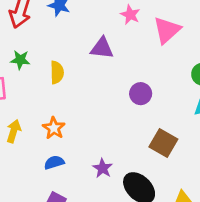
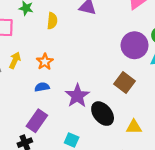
purple circle: (141, 94) -> (135, 45), moved, size x1.6
purple star: (103, 168) -> (77, 96), size x1.6

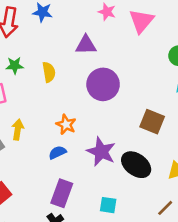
purple circle: (135, 45) -> (103, 84), moved
orange star: (45, 62) -> (66, 124), moved

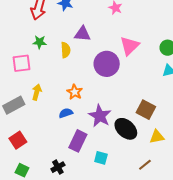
pink triangle: (141, 21) -> (130, 46), moved
purple triangle: (86, 45) -> (82, 34), moved
brown square: (152, 122) -> (146, 110), moved
purple rectangle: (62, 193) -> (78, 141), moved

